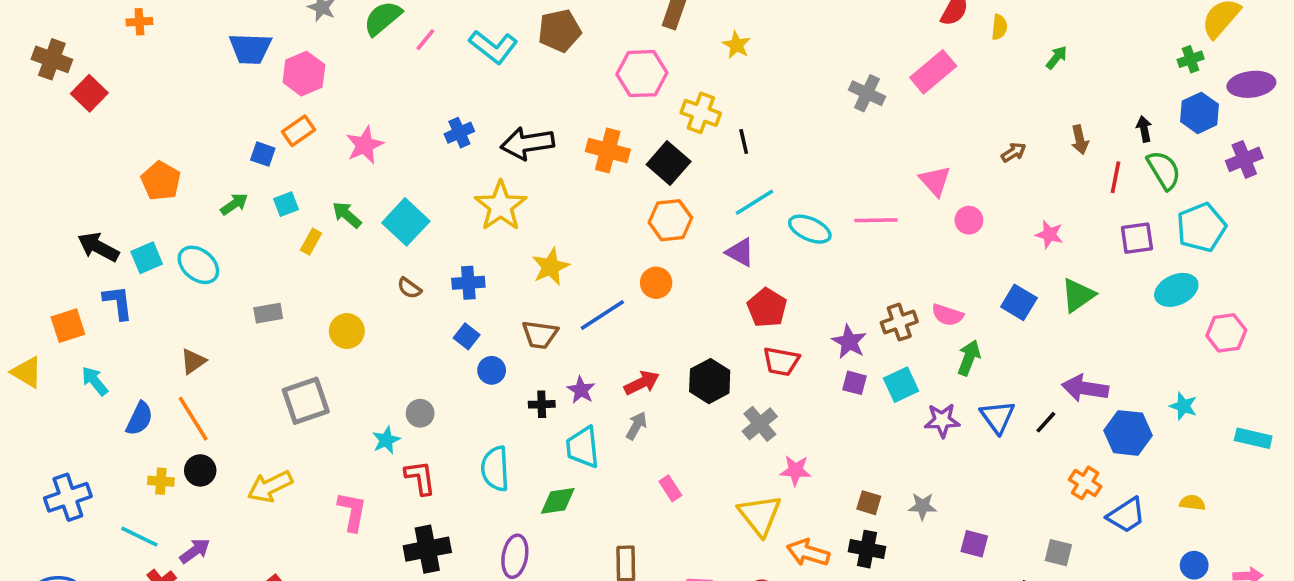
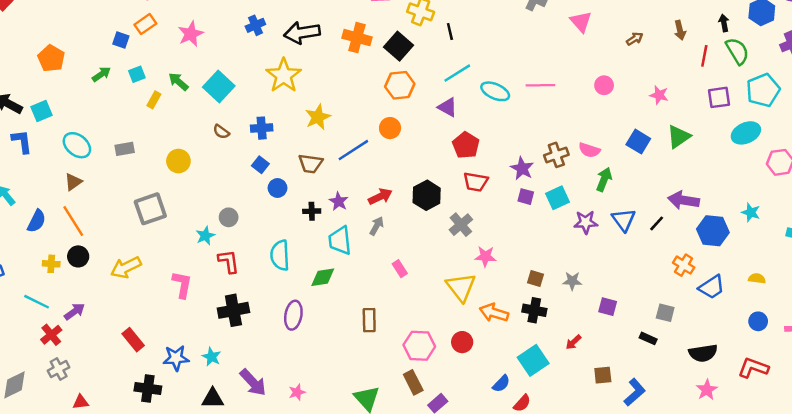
pink triangle: (935, 181) -> (581, 22), moved
cyan ellipse: (198, 265) -> (77, 145), moved

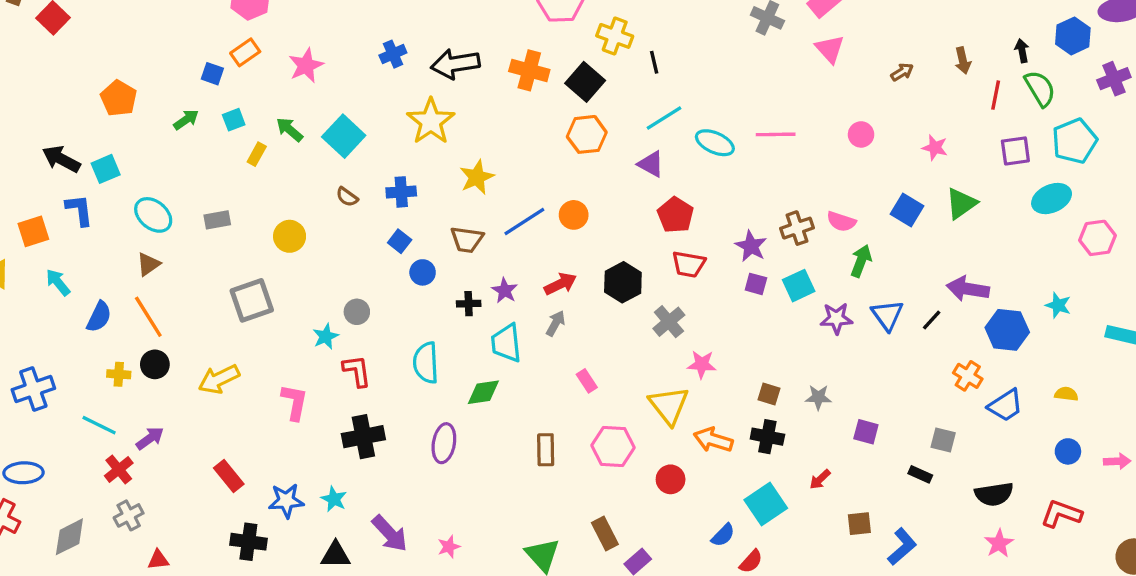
orange circle: (390, 128) -> (574, 215), moved
pink hexagon: (419, 346) -> (613, 446), moved

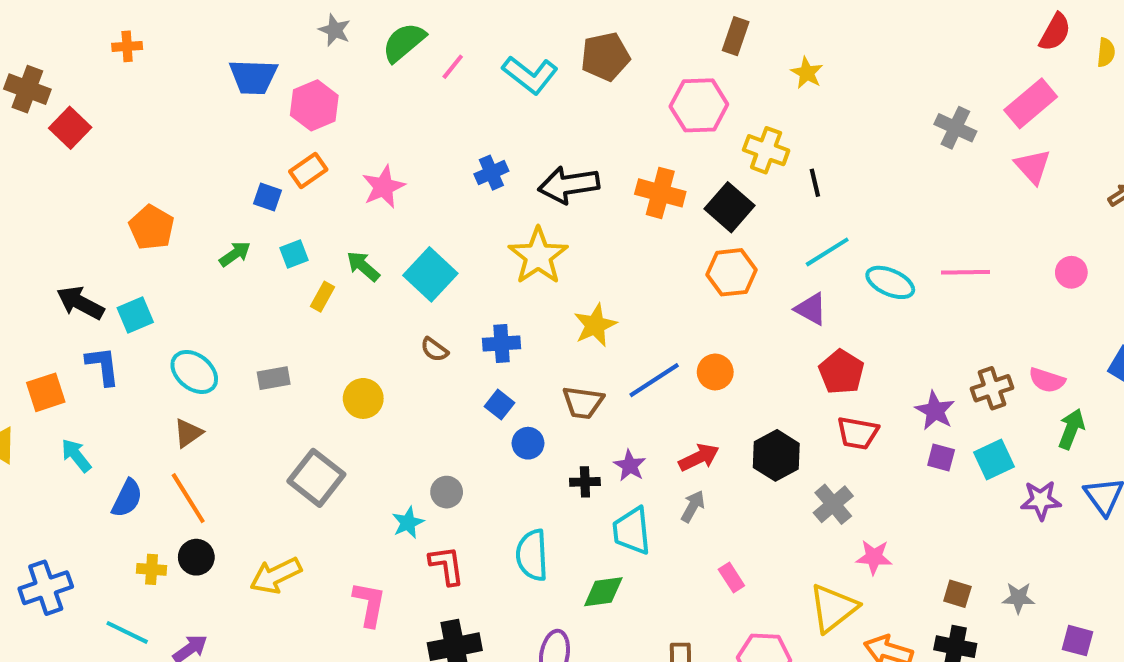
gray square: (252, 300) -> (316, 478), turned -33
yellow triangle: (669, 405) -> (833, 608), turned 30

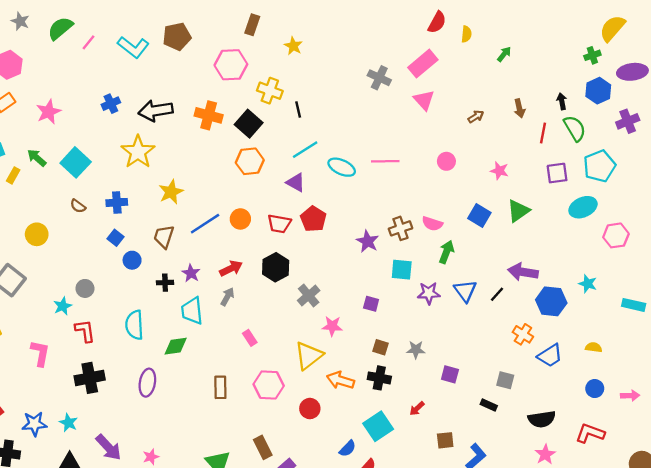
brown trapezoid: (583, 403) -> (164, 237), turned 100
red trapezoid: (858, 433) -> (279, 224), moved
purple square: (941, 457) -> (371, 304), moved
cyan square: (994, 459) -> (402, 270), turned 30

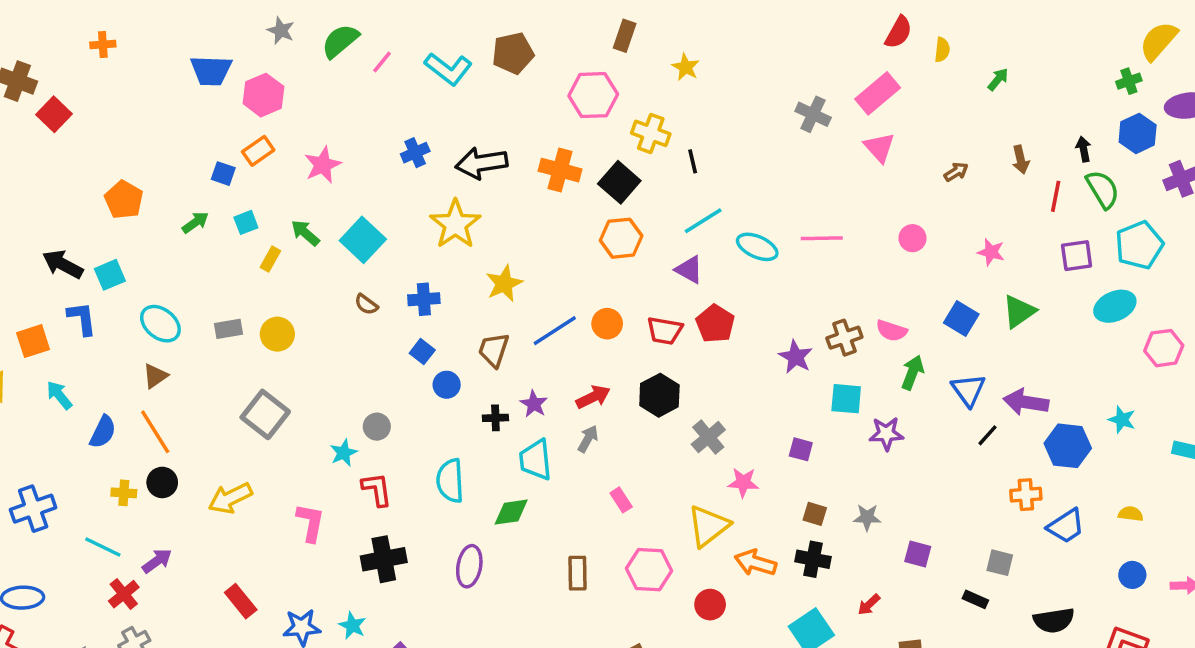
yellow circle: (37, 234) -> (277, 334), moved
blue triangle: (465, 291) -> (968, 390), moved
orange cross: (523, 334) -> (1026, 495), turned -36

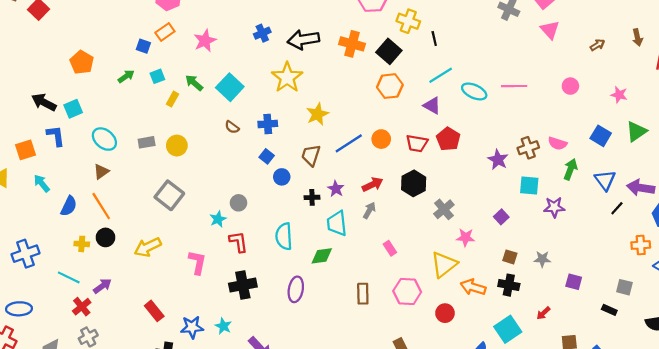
purple square: (801, 449) -> (501, 217), turned 32

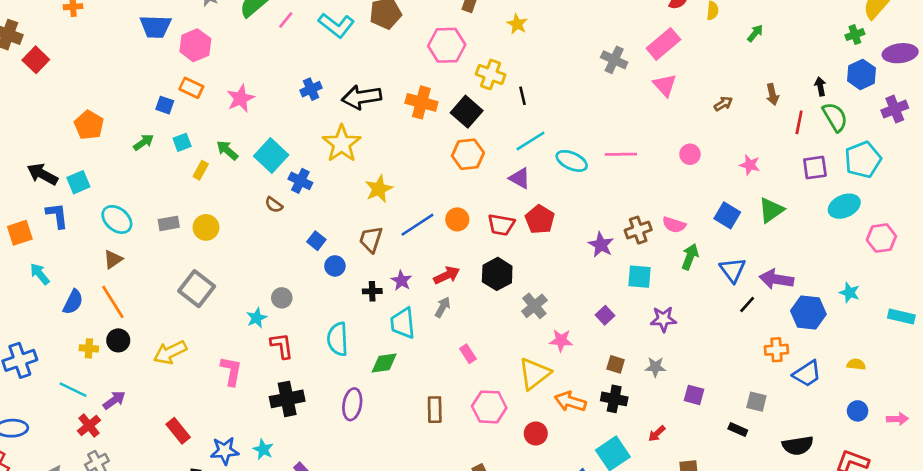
orange rectangle: (165, 32) -> (191, 88), turned 60
blue cross: (268, 124) -> (300, 181), moved, turned 30
purple star: (554, 207) -> (663, 319), moved

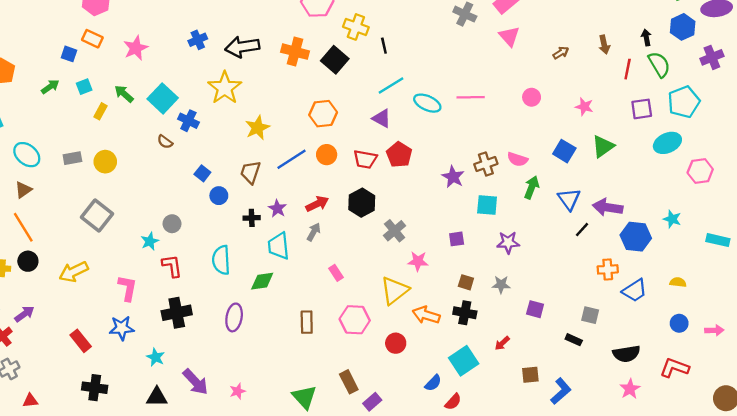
orange hexagon: (468, 154) -> (323, 114), moved
purple square: (605, 315) -> (457, 239), turned 35
blue star: (225, 451) -> (122, 328), moved

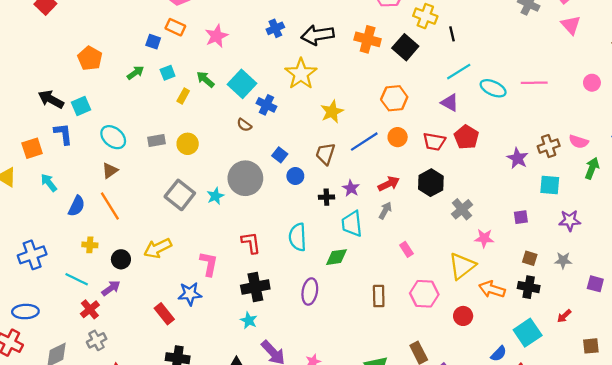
gray circle: (172, 224) -> (245, 178), moved, size x2.0
cyan star: (150, 241) -> (215, 196), moved
black circle: (28, 261) -> (121, 259), moved
blue star: (122, 328) -> (190, 294), moved
cyan star: (156, 357) -> (249, 320), moved

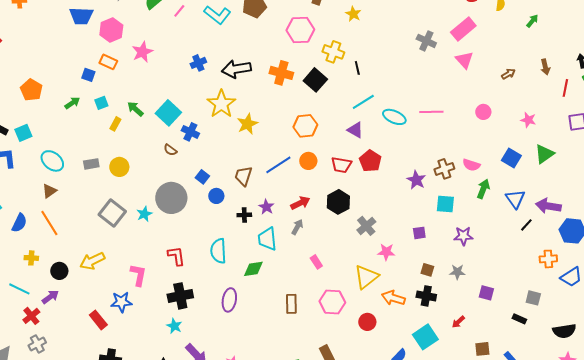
pink star: (216, 36) -> (142, 52), moved
yellow star: (332, 112) -> (247, 124), moved

